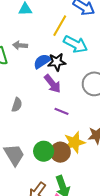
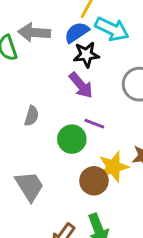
gray arrow: (20, 45) -> (34, 33), size x1.5
blue semicircle: (42, 61) -> (77, 32), moved
green circle: (44, 151) -> (72, 139), moved

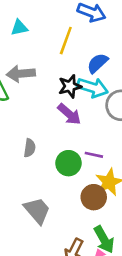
cyan arrow: (112, 29) -> (93, 88), moved
blue semicircle: (77, 32) -> (98, 63), moved
purple line: (94, 124) -> (94, 155), moved

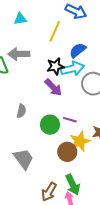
cyan arrow: (93, 88) -> (72, 69), turned -35

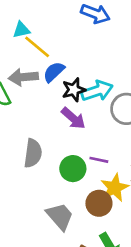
yellow line: (55, 31) -> (37, 47), moved, turned -70
blue semicircle: (78, 50) -> (54, 72), moved
gray semicircle: (21, 111) -> (33, 153), size x1.5
gray trapezoid: (24, 159) -> (60, 216), moved

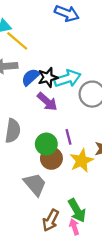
blue semicircle: (54, 72) -> (31, 77), moved
purple line: (99, 160) -> (68, 137), turned 63
brown circle: (99, 203) -> (51, 158), moved

